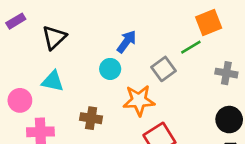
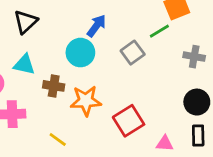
cyan circle: (110, 69) -> (80, 53), size x1.4
orange star: (139, 100) -> (86, 101), moved
brown cross: (91, 118) -> (54, 86), moved

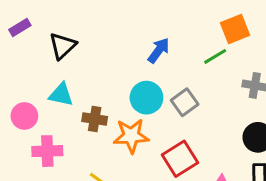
blue arrow: (96, 26) -> (159, 50), moved
cyan circle: (80, 53) -> (146, 98), moved
gray square: (133, 53) -> (185, 102), moved

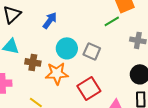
blue arrow: (159, 50) -> (50, 20), moved
gray square: (185, 102) -> (92, 51), turned -30

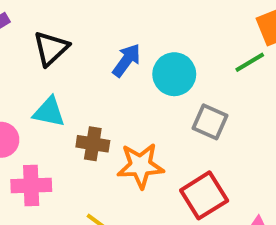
cyan circle: (67, 48) -> (174, 74), moved

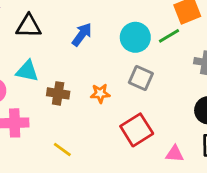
black triangle: (51, 48) -> (29, 26), turned 44
cyan circle: (174, 74) -> (135, 37), moved
orange star: (140, 166) -> (100, 93), moved, size x0.6

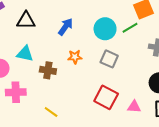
orange star: (100, 93) -> (75, 57), moved
red square: (137, 130) -> (106, 97), turned -30
pink triangle: (175, 154) -> (134, 107), moved

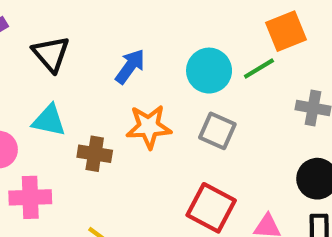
black triangle: (26, 20) -> (51, 54), turned 48
orange star: (75, 57) -> (149, 127), size x1.5

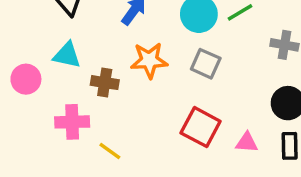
pink cross: (30, 197) -> (72, 122), moved

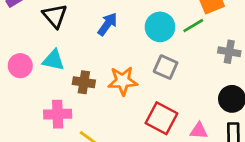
orange star: (149, 60) -> (123, 81), moved
pink circle: (26, 79) -> (20, 66), moved

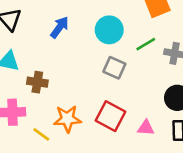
green line: (193, 26) -> (146, 44), moved
orange star: (123, 81) -> (67, 119), moved

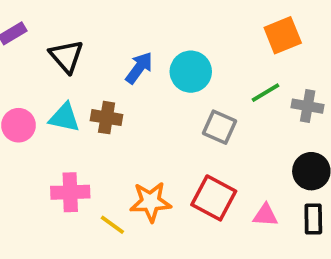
cyan circle: (109, 30) -> (191, 72), moved
brown cross: (37, 82) -> (107, 118), moved

